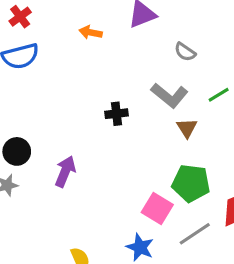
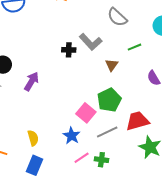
gray semicircle: (185, 52) -> (117, 17), size x1.5
gray L-shape: (170, 95) -> (91, 42), moved
green pentagon: (191, 183) -> (109, 100), turned 30

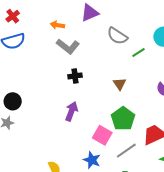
gray L-shape: (91, 42) -> (68, 46), moved
green line: (134, 47) -> (139, 52), moved
purple arrow: (31, 81) -> (71, 111), moved

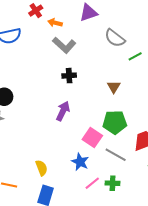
red cross: (13, 16) -> (36, 11), moved
green pentagon: (123, 119) -> (115, 122), turned 30
gray line: (126, 151) -> (116, 155), turned 60

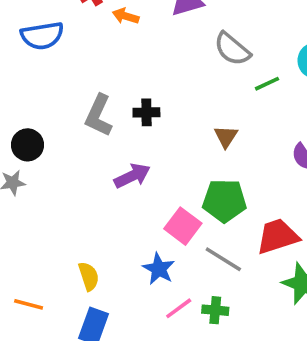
gray L-shape: (64, 45) -> (99, 115), moved, turned 70
purple arrow: (63, 111) -> (132, 176), turned 36

